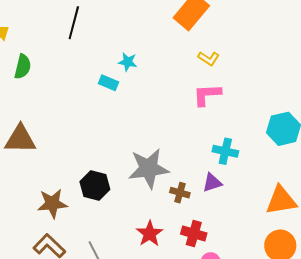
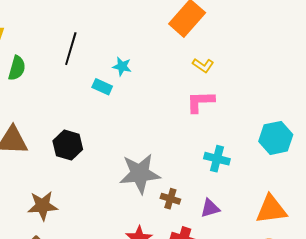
black line: (74, 23) -> (71, 49), moved
purple triangle: (212, 183) -> (210, 208), moved
black hexagon: (95, 185) -> (68, 145), moved

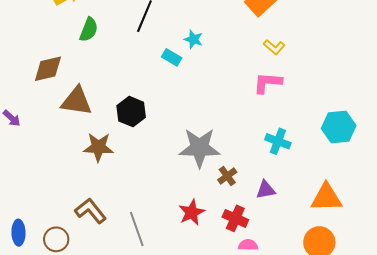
brown cross: (170, 199) -> (227, 176), turned 30
brown star: (43, 206) -> (98, 147), moved

